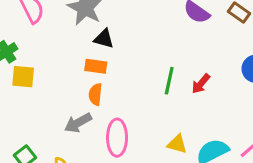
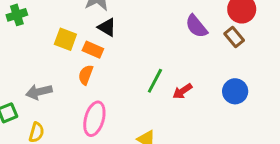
yellow square: (23, 77) -> (65, 39), moved
gray arrow: (78, 123) -> (39, 92), moved

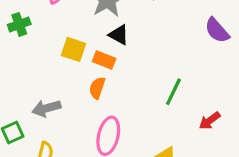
red arrow: (182, 91) -> (210, 121), moved

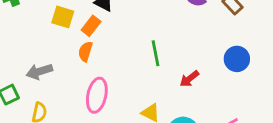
orange rectangle: (104, 60) -> (91, 26), turned -72
green line: (173, 92) -> (156, 53), turned -35

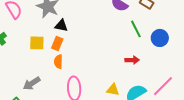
green line: (156, 53) -> (136, 29), moved
red arrow: (189, 79) -> (132, 60), turned -128

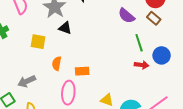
orange rectangle: (57, 44) -> (82, 71), moved, turned 56
red arrow: (132, 60) -> (142, 65), moved

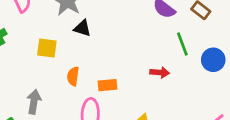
red arrow: (142, 65) -> (160, 72), moved
gray arrow: (27, 81) -> (34, 102), turned 126

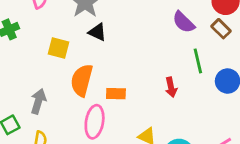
red arrow: (160, 72) -> (171, 87), turned 66
orange semicircle: (73, 76) -> (82, 80), size x1.6

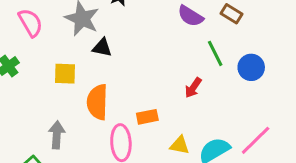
red arrow: (171, 87) -> (193, 88), turned 60
orange rectangle: (116, 94) -> (147, 117), moved

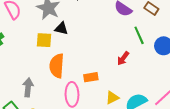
yellow square: (65, 74) -> (44, 40), moved
yellow triangle: (180, 145) -> (112, 98), turned -40

